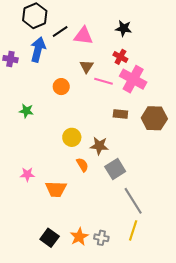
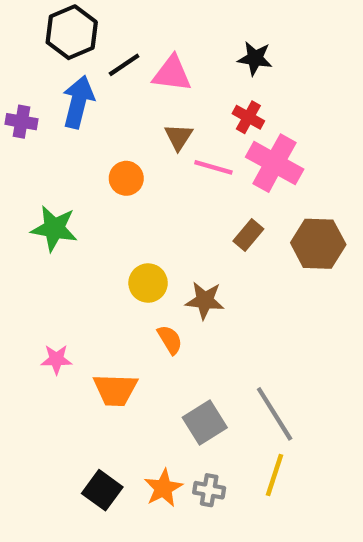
green star: (26, 111) -> (54, 228), size x1.5
brown rectangle: (120, 114) -> (248, 235), turned -56
gray square: (115, 169) -> (205, 423), moved

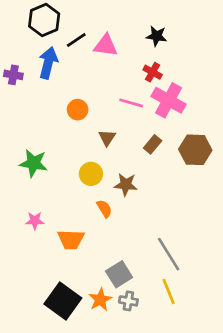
brown triangle: (179, 137) -> (107, 138), moved
green star: (54, 228) -> (33, 163), moved
gray square: (205, 423) -> (119, 274), moved
yellow line: (275, 475) -> (169, 292), turned -40
black square: (102, 490) -> (63, 301), size x1.5

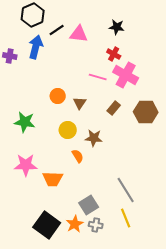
orange circle: (78, 110) -> (58, 96), moved
pink star: (35, 221) -> (26, 165), size x1.6

